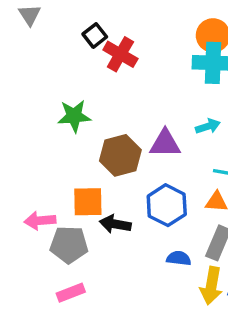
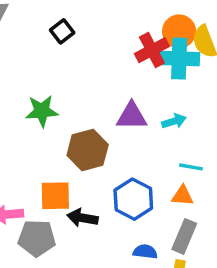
red cross: (120, 54) -> (152, 50), moved, turned 32
purple triangle: (165, 143) -> (132, 116), moved

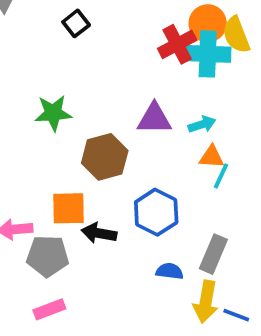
cyan line: (191, 167) -> (221, 176), turned -75
orange triangle: (182, 196) -> (211, 157), moved

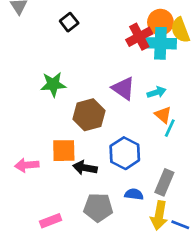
purple triangle: (154, 119) -> (123, 88), turned 35
orange triangle: (211, 157) -> (163, 115), turned 36
gray pentagon: (48, 256) -> (98, 208), moved

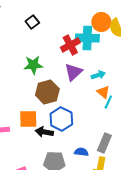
red cross: (139, 37) -> (70, 45), moved
cyan cross: (160, 43) -> (87, 38), moved
green star: (53, 84) -> (33, 65), moved
purple triangle: (123, 88) -> (73, 72), turned 42
blue hexagon: (125, 153) -> (61, 119), moved

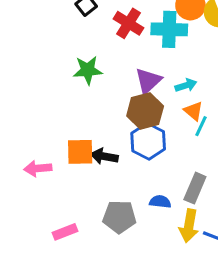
red cross: (70, 45) -> (128, 23), moved, turned -30
brown hexagon: (47, 92) -> (145, 111), moved
blue hexagon: (61, 119) -> (148, 141), moved
black arrow: (44, 132) -> (104, 156), moved

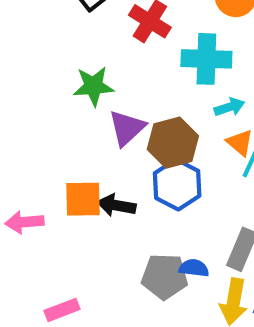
cyan cross: (169, 29) -> (206, 59), moved
purple triangle: (148, 81) -> (127, 128), moved
gray pentagon: (119, 217) -> (165, 276), moved

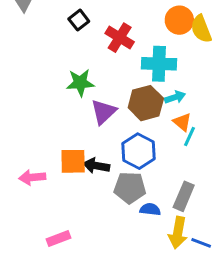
brown hexagon: (173, 143) -> (146, 103), moved
gray pentagon: (165, 276) -> (130, 188), moved

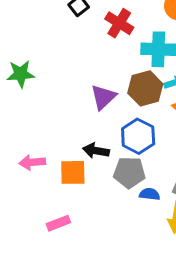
green star: (80, 83) -> (21, 74), moved
orange square: (73, 161) -> (73, 172), moved

